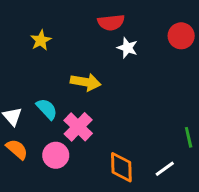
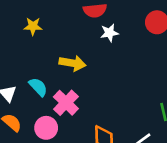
yellow star: (41, 40) -> (33, 26), turned 30
white star: (127, 48) -> (109, 33), turned -30

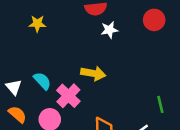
yellow arrow: (73, 63) -> (93, 73), moved

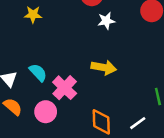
yellow arrow: (93, 73) -> (104, 68), moved

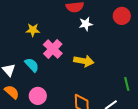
yellow star: (33, 14) -> (33, 30), moved
pink cross: (65, 88) -> (53, 49), moved

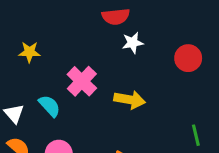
red circle: (122, 16) -> (188, 58), moved
yellow star: (33, 30) -> (29, 52), moved

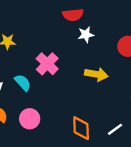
yellow arrow: (130, 100) -> (96, 74), moved

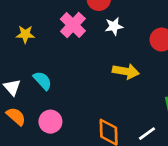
pink cross: (47, 64) -> (73, 25), moved

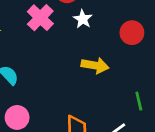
white star: (114, 26) -> (83, 19), turned -30

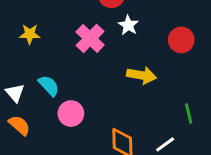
pink cross: (40, 18) -> (90, 38), moved
pink circle: (17, 117) -> (71, 114), moved

